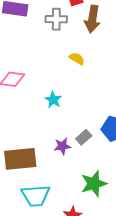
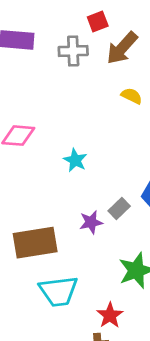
brown arrow: (92, 19) -> (122, 48), turned 36
yellow semicircle: (77, 59) -> (132, 96), moved

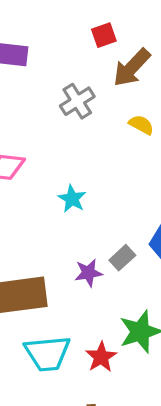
gray cross: (73, 51) -> (77, 101), moved, turned -32
red star: (110, 315) -> (101, 357), moved

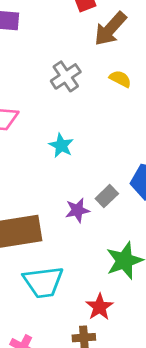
gray cross: (77, 101) -> (66, 76), moved
red star: (101, 357) -> (100, 307), moved

